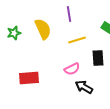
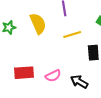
pink semicircle: (72, 69) -> (53, 76), moved

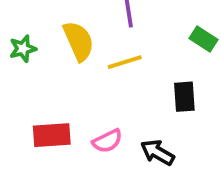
yellow line: (72, 35) -> (125, 62), moved

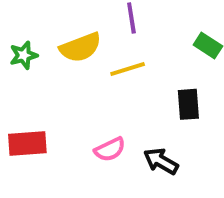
yellow semicircle: (79, 41) -> (80, 47), turned 93
red rectangle: (52, 135) -> (27, 144), moved

